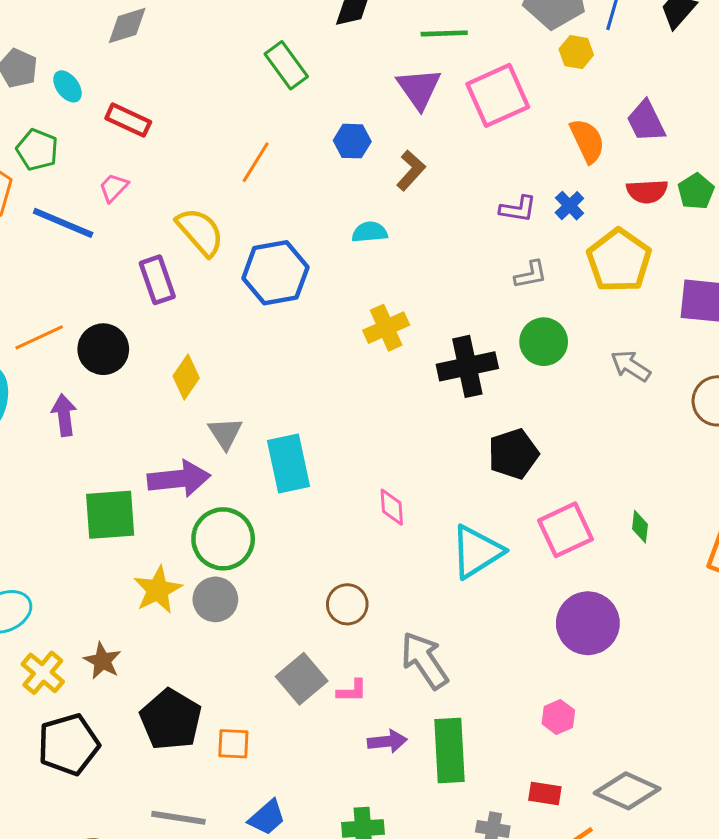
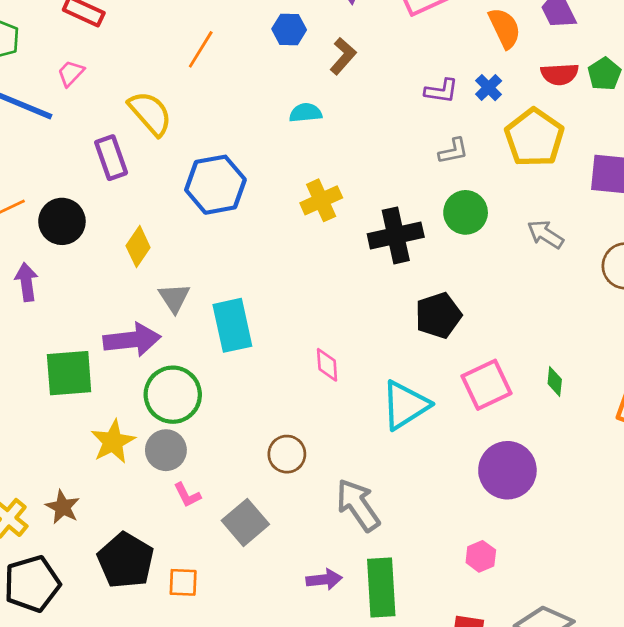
blue hexagon: (275, 273) -> (215, 185), moved
pink L-shape: (352, 691) -> (187, 495), moved, turned 64

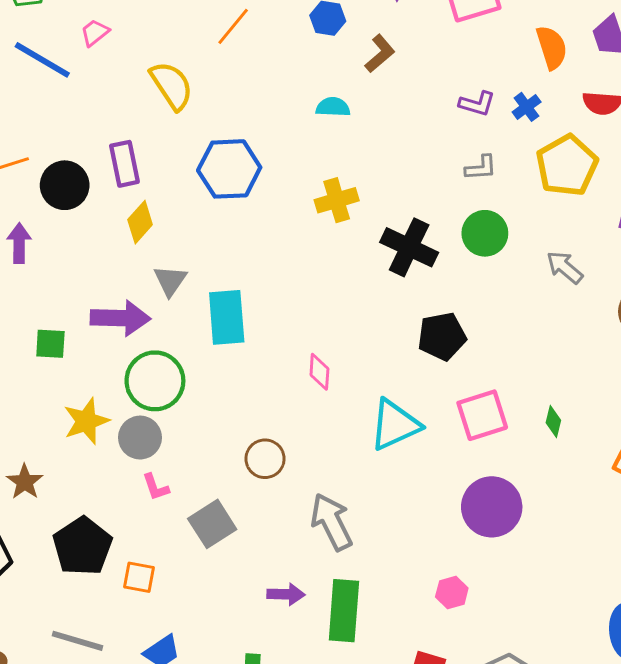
purple rectangle: (111, 158) -> (124, 164), moved
black cross: (396, 235) -> (409, 247), turned 30
green square: (69, 373) -> (50, 344), size x0.6

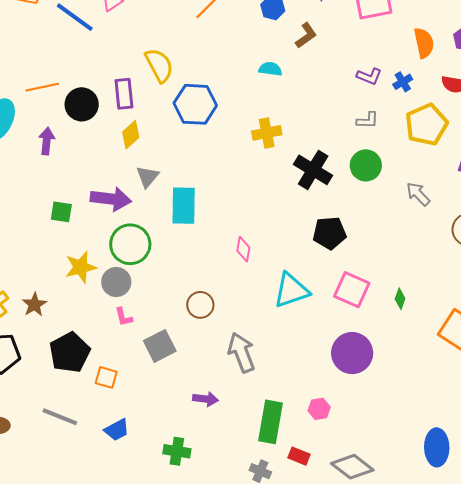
yellow semicircle: (172, 86) -> (159, 65), moved
pink square: (482, 415) -> (352, 290), turned 36
green rectangle: (344, 611) -> (270, 422), moved

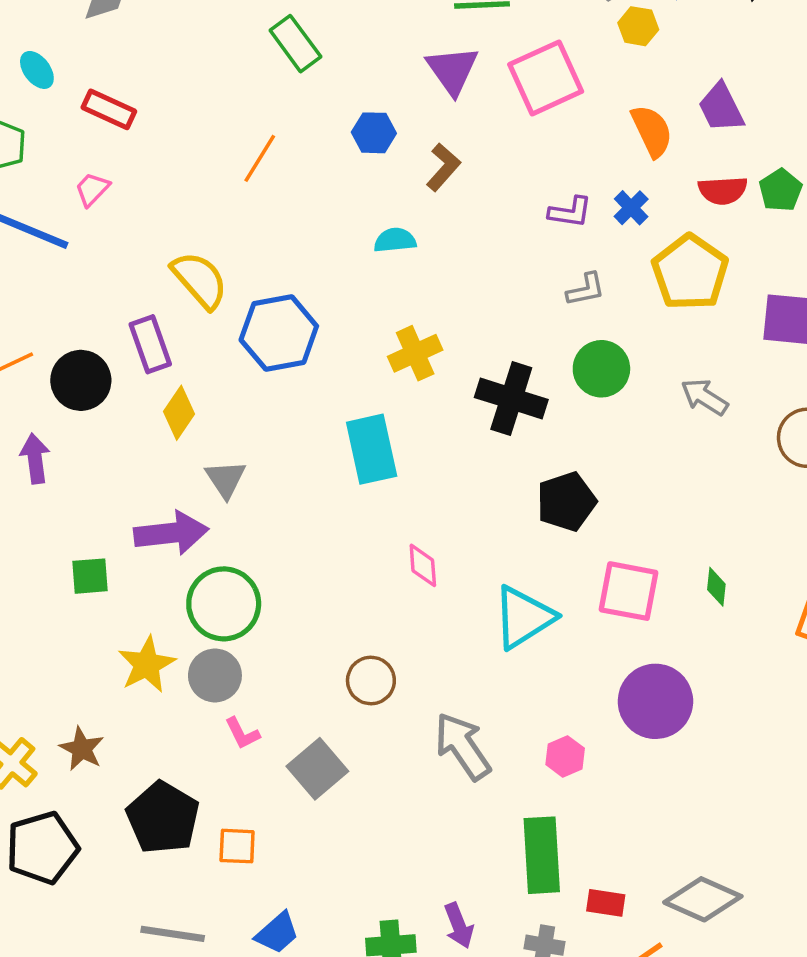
cyan rectangle: (184, 206) -> (372, 449), moved
purple arrow: (206, 399) -> (459, 926), moved, turned 75
pink hexagon: (319, 409) -> (565, 756), moved

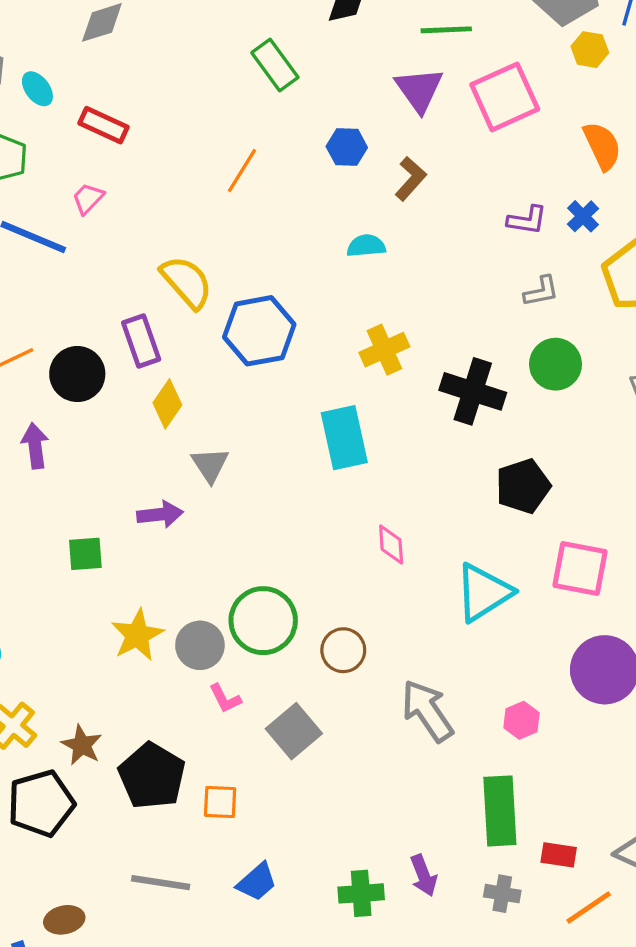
purple arrow: (171, 533) -> (160, 514), size x0.7
green circle: (224, 604) -> (263, 621), moved
brown star: (82, 749) -> (82, 745), moved

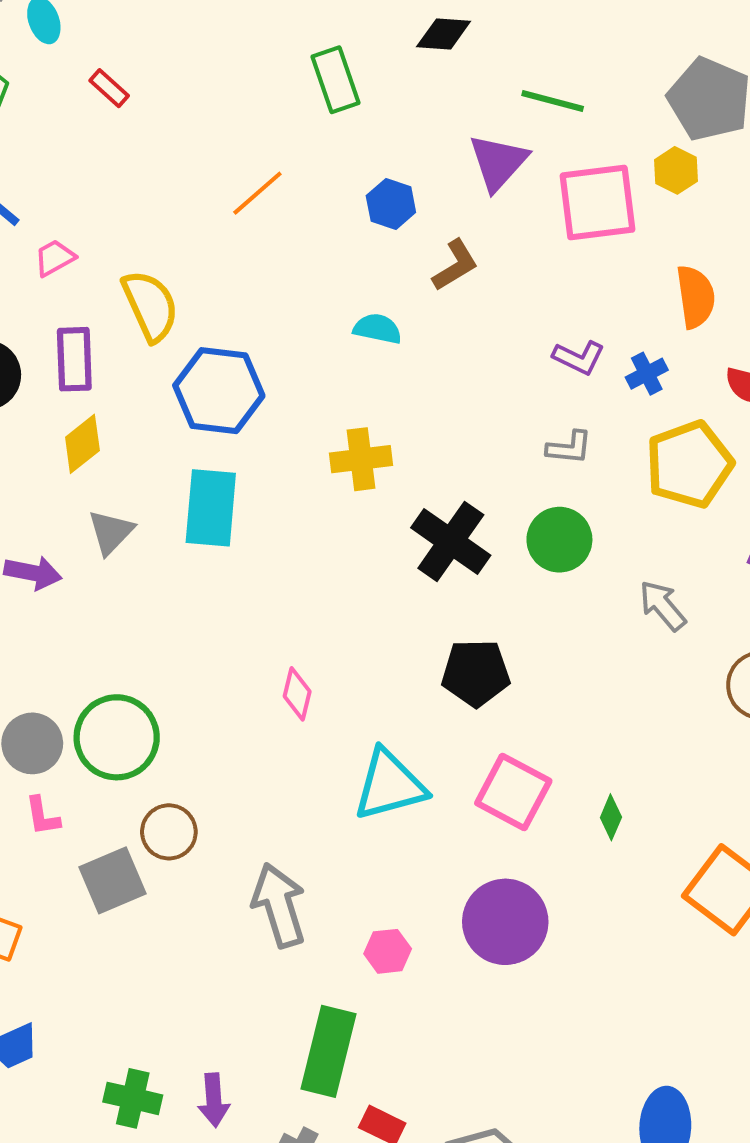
yellow hexagon: (590, 50) -> (676, 170), moved
red rectangle: (103, 125) -> (109, 88), size x0.7
pink trapezoid: (88, 198) -> (55, 258), moved
cyan rectangle: (344, 438) -> (211, 508), moved
brown circle: (343, 650) -> (169, 832), moved

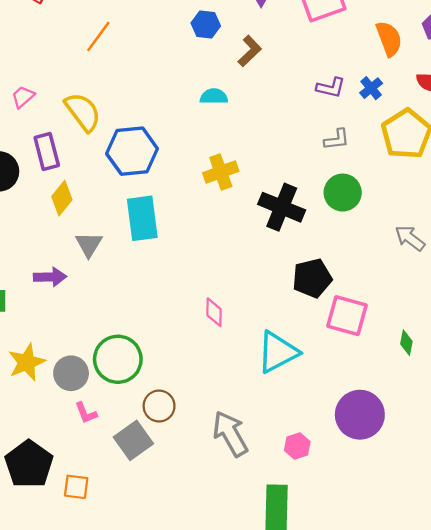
orange line: (257, 193) -> (98, 36), moved
gray arrow: (663, 606) -> (410, 238), moved
pink square: (513, 792) -> (347, 316), moved

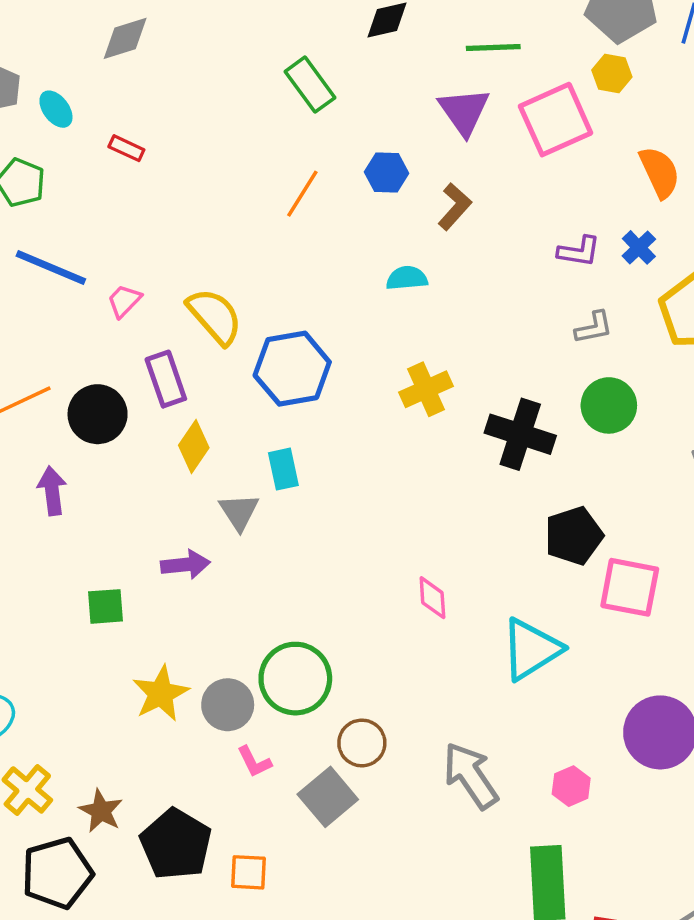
orange line: (98, 36) -> (302, 194), moved
cyan rectangle: (142, 218) -> (283, 469), moved, size x0.6

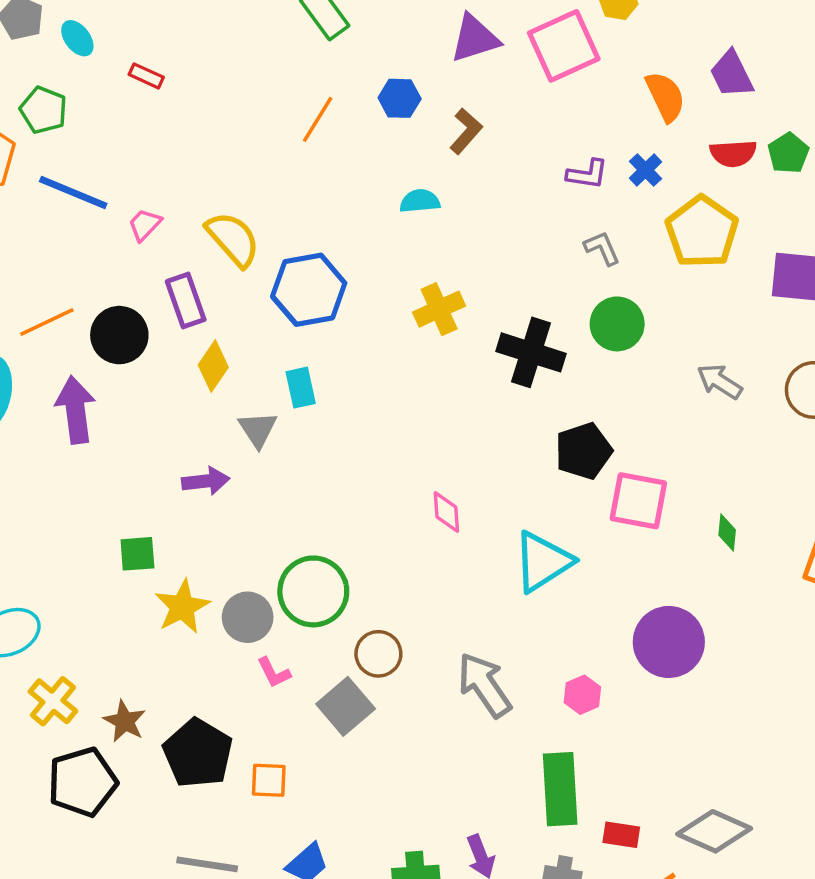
purple triangle: (464, 111) -> (475, 38), turned 48
gray L-shape: (594, 328) -> (602, 248), turned -102
purple arrow: (52, 491) -> (76, 410), size x1.4
green square: (106, 606) -> (137, 554), moved

